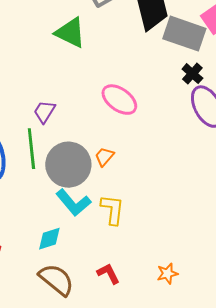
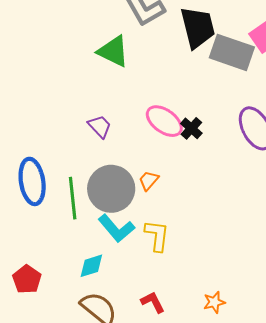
black cross: (192, 74) -> (191, 128), moved
purple trapezoid: (44, 112) -> (100, 126), moved, turned 105
green line: (31, 149) -> (73, 198), moved

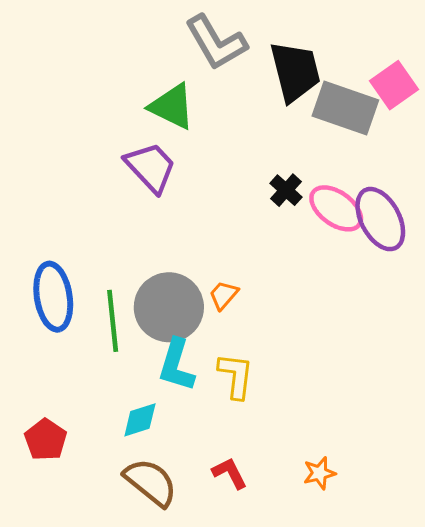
pink ellipse: (164, 121) -> (336, 208), moved
purple trapezoid: (100, 126) -> (151, 167), moved, size x1.5
black cross: (191, 128) -> (286, 190), moved
cyan L-shape: (116, 228) -> (176, 365), turned 57

